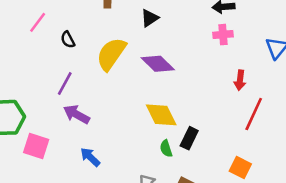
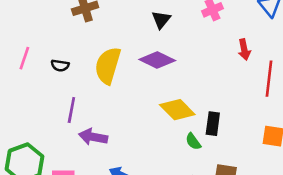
black triangle: (150, 18) -> (161, 20), moved
black semicircle: (68, 40) -> (60, 65), turned -36

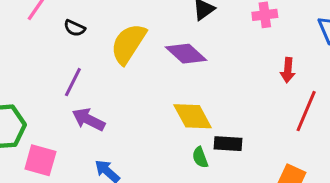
black rectangle: (213, 124) -> (228, 144), turned 70

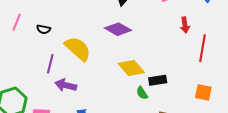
yellow semicircle: (128, 44) -> (78, 49), moved, turned 112

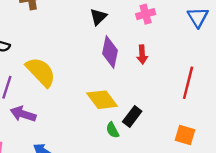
red arrow: (185, 25) -> (142, 55), moved
purple diamond: (118, 29) -> (110, 52), moved, turned 68
black rectangle: (158, 80) -> (132, 116), turned -48

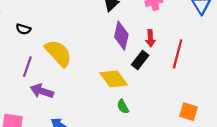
red line: (188, 83) -> (178, 54), moved
black rectangle: (132, 116) -> (140, 60), moved

